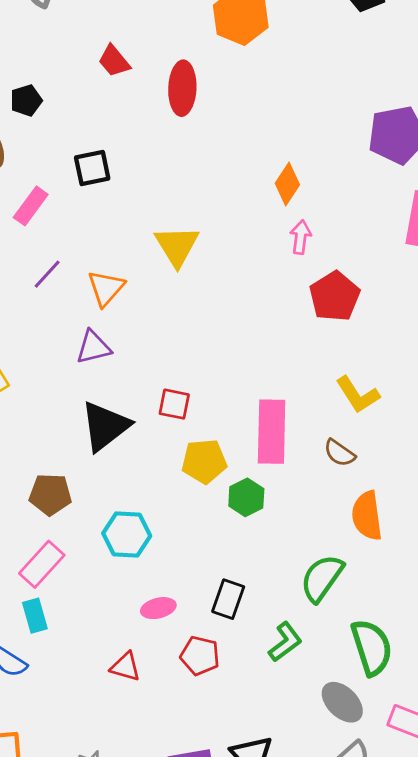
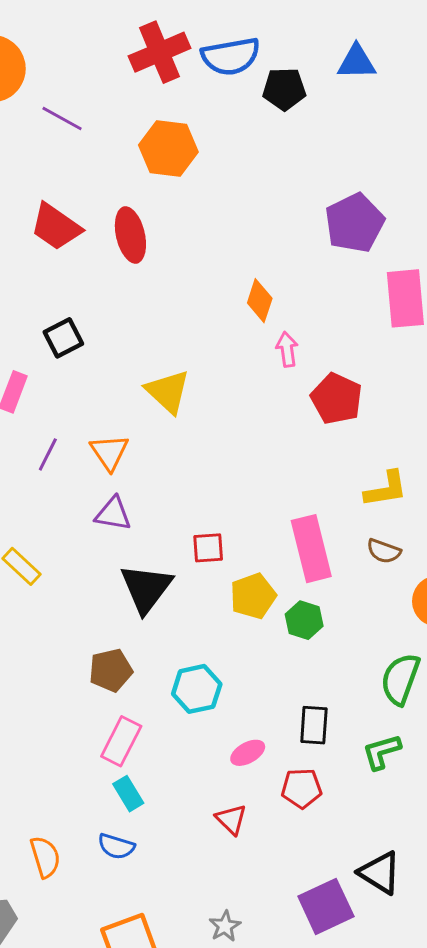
red trapezoid: (114, 61) -> (56, 227), size x1.5
purple triangle: (93, 347) -> (113, 514), turned 39
yellow L-shape: (358, 395) -> (386, 489), turned -51
green L-shape: (285, 642) -> (382, 752), turned -144
red triangle: (125, 667) -> (231, 819), turned 44

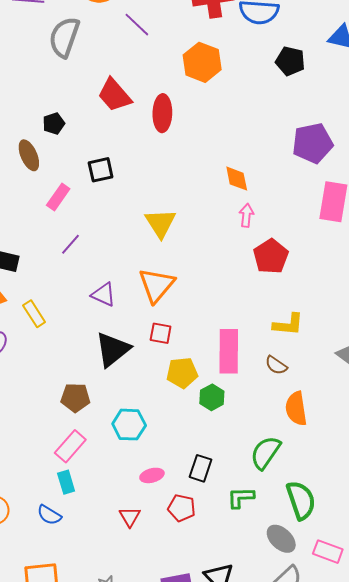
black pentagon: (284, 89) -> (290, 61), moved
orange diamond: (260, 301) -> (237, 179), turned -44
orange triangle: (109, 452) -> (156, 285), moved, size x1.4

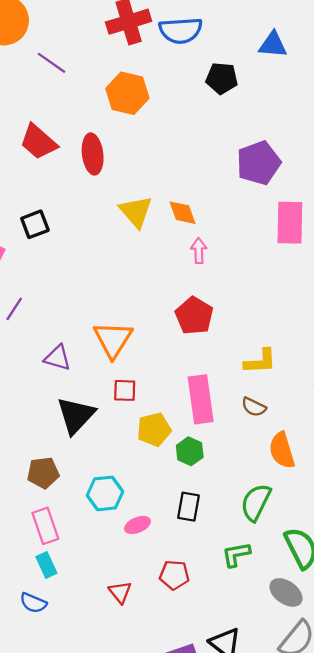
yellow triangle: (160, 223) -> (136, 212), moved
red pentagon: (271, 256) -> (194, 316), moved
pink rectangle: (70, 446) -> (45, 526), turned -52
black rectangle: (200, 468) -> (188, 507), moved
pink ellipse: (152, 475) -> (137, 525), moved

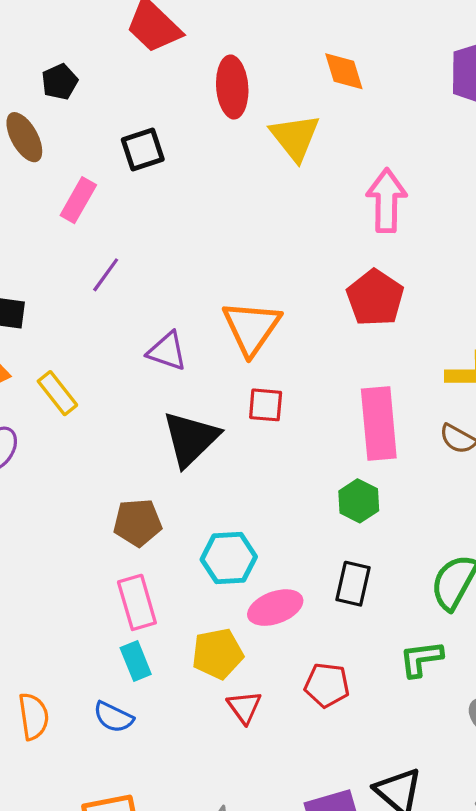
red ellipse: (93, 154) -> (232, 87), moved
orange diamond: (183, 213) -> (344, 71), moved
pink arrow: (199, 251) -> (386, 201), size x1.6
yellow pentagon: (154, 430) -> (218, 654), moved
pink ellipse: (137, 525) -> (275, 608), size x1.4

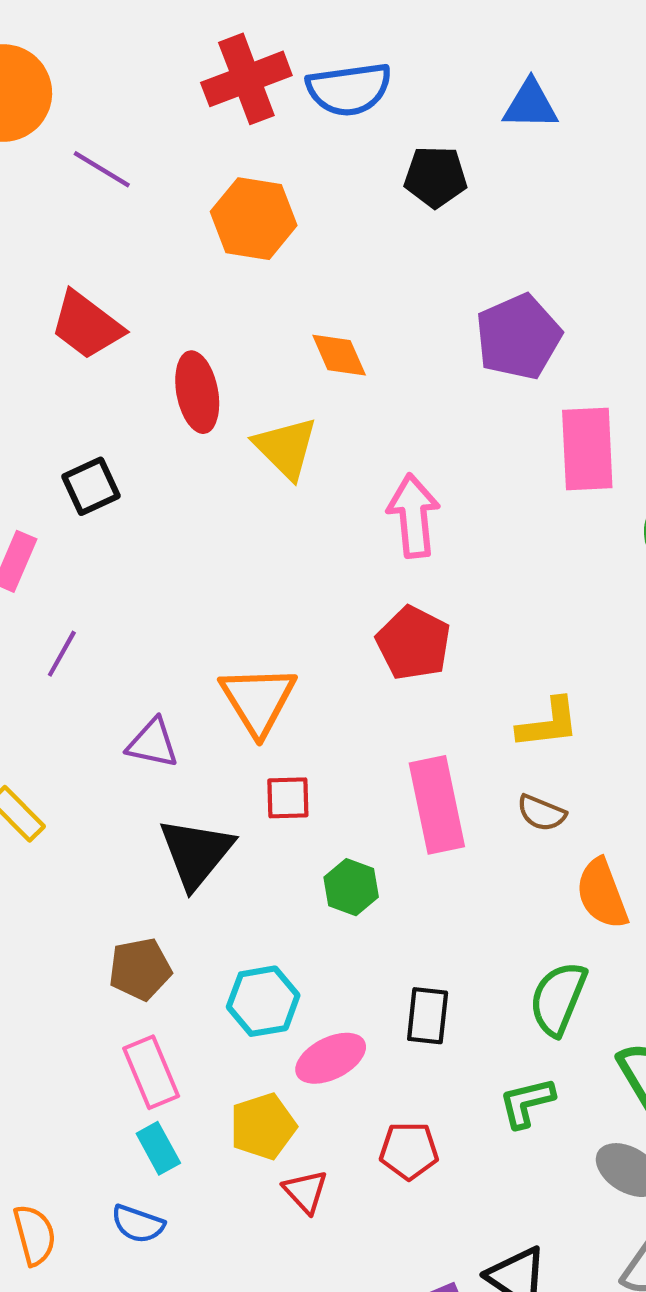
green hexagon: (359, 501) -> (351, 887), moved

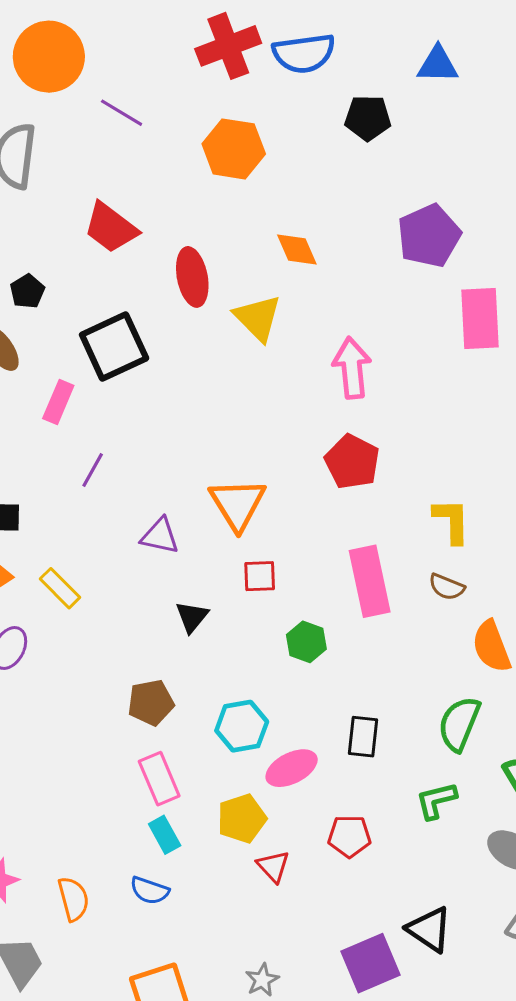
black square: (91, 486) -> (114, 347), size x1.6
yellow L-shape: (548, 723) -> (452, 521), turned -84
black triangle: (196, 853) -> (192, 617), size x0.6

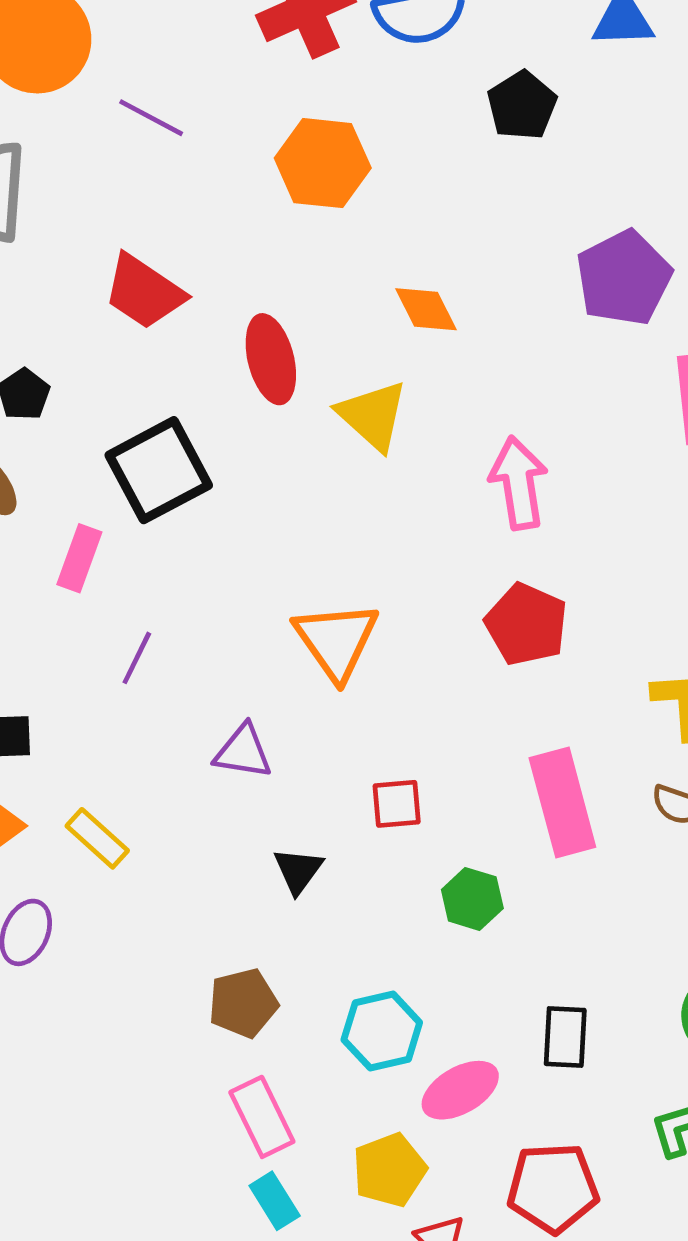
black pentagon: (368, 118) -> (522, 105), turned -30
orange triangle: (238, 504) -> (336, 641), moved
red pentagon: (349, 836) -> (553, 1188), size x1.4

